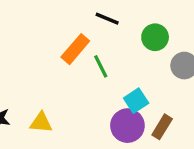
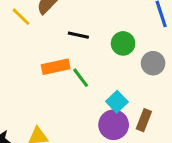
orange rectangle: (75, 49) -> (56, 67), turned 48

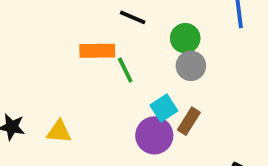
gray circle: (153, 63) -> (191, 66), moved
brown rectangle: (144, 120) -> (189, 121), moved

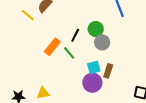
black line: (133, 17) -> (75, 35), moved, turned -72
orange rectangle: (97, 51) -> (52, 47), turned -36
cyan square: (164, 108) -> (94, 67), turned 32

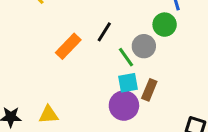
green circle: (96, 29) -> (165, 25), moved
green line: (69, 53) -> (126, 57), moved

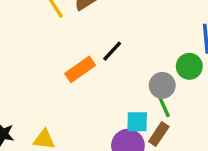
black line: (104, 32) -> (112, 51), moved
green line: (126, 57) -> (164, 106), moved

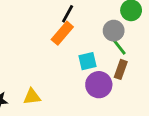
orange rectangle: (80, 69) -> (62, 33), moved
cyan square: (137, 122) -> (87, 61), moved

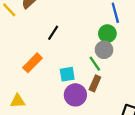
gray circle: (114, 31) -> (104, 50), moved
orange rectangle: (62, 33) -> (33, 63), moved

